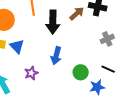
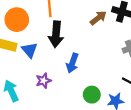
black arrow: (53, 22) -> (56, 34), moved
green circle: (81, 72) -> (92, 95), moved

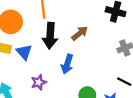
brown arrow: (98, 18) -> (80, 33), moved

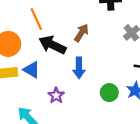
black arrow: (50, 36) -> (52, 45), turned 130

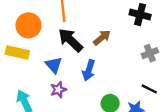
blue triangle: (32, 70) -> (54, 65), moved

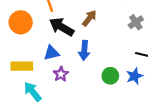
yellow rectangle: (17, 52) -> (22, 66), moved
blue triangle: (54, 65) -> (51, 53), turned -49

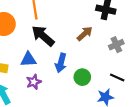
brown arrow: (89, 18) -> (85, 34), moved
green circle: (110, 76) -> (82, 77), moved

